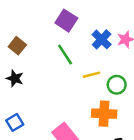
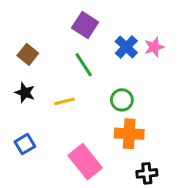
yellow line: (91, 75) -> (65, 101), moved
green circle: (117, 85) -> (122, 100), moved

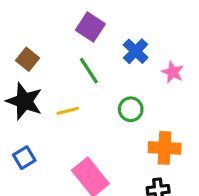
pink star: (154, 47) -> (173, 72), moved, turned -30
black star: (25, 93) -> (24, 101), size x1.6
orange cross: (129, 134) -> (165, 148), moved

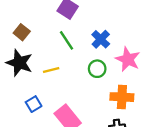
blue cross: (136, 51) -> (101, 39), moved
pink star: (173, 72) -> (128, 59), moved, size x1.5
blue square: (24, 158) -> (34, 104), moved

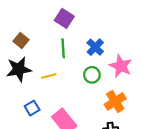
green line: (67, 40) -> (63, 48), turned 30
black star: (19, 63) -> (19, 69), turned -30
orange cross: (122, 97) -> (115, 101), turned -35

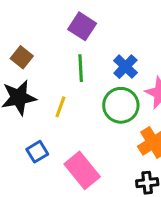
green circle: (92, 75) -> (121, 105), size x1.5
yellow line: (49, 76) -> (60, 107), turned -56

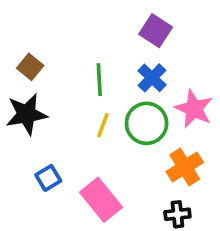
purple square: (82, 26) -> (156, 31), moved
yellow line: (60, 107) -> (103, 125), moved

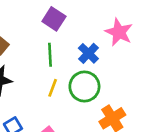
purple square: (156, 31) -> (54, 19), moved
pink star: (194, 109) -> (119, 32), moved

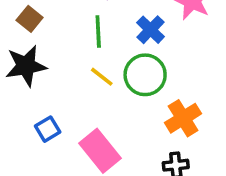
yellow line: (53, 88) -> (102, 77), turned -72

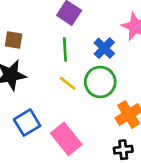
brown square: (30, 19) -> (14, 40), turned -30
blue square: (48, 129) -> (27, 123), size x1.4

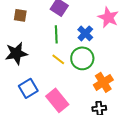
brown square: (14, 40) -> (20, 15), moved

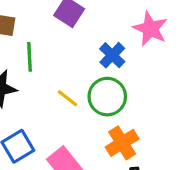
green line: (56, 34) -> (29, 57), moved
orange cross: (103, 82) -> (122, 143), moved

